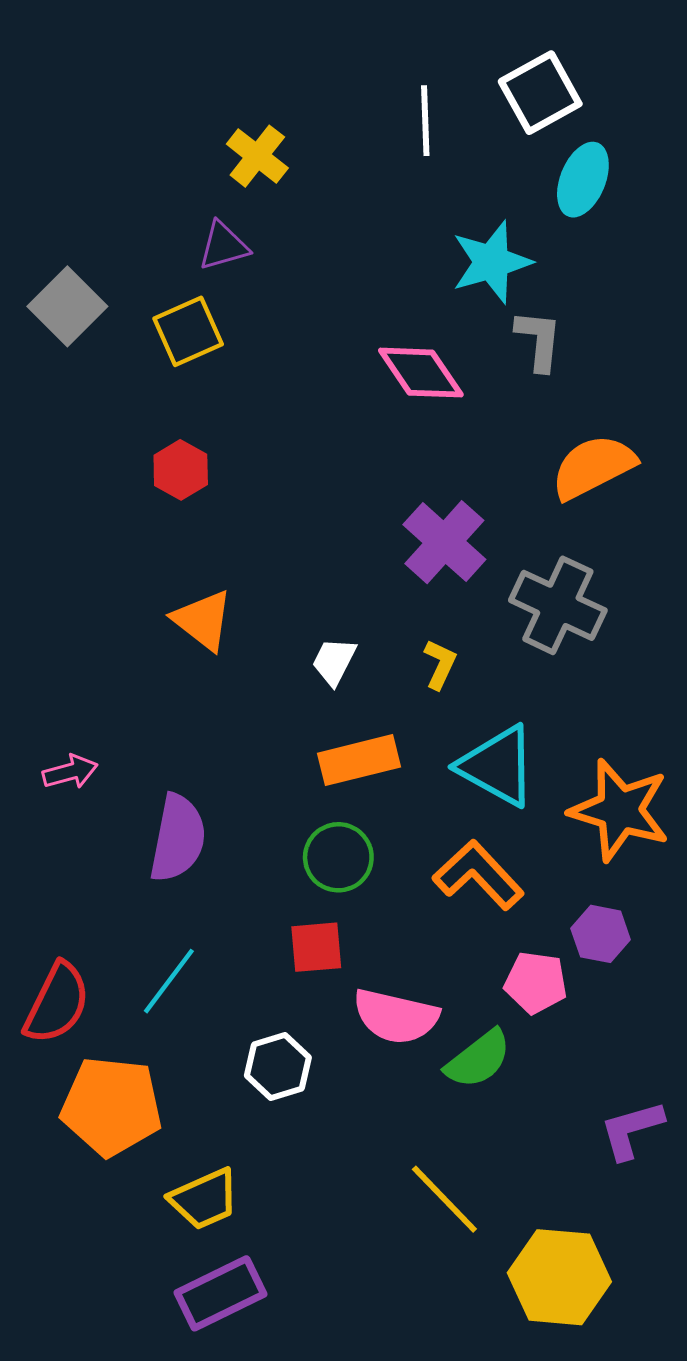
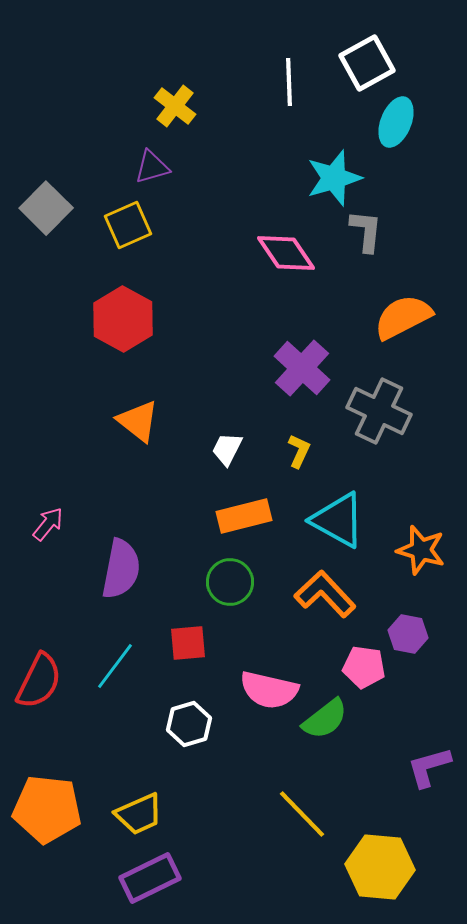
red hexagon: (181, 470) -> (123, 319), size x1.6
pink arrow: (70, 772) -> (48, 524), turned -36
orange star: (620, 810) -> (421, 550), size x0.7
red square: (316, 947) -> (188, 643), moved
orange pentagon: (111, 1106) -> (47, 809), moved

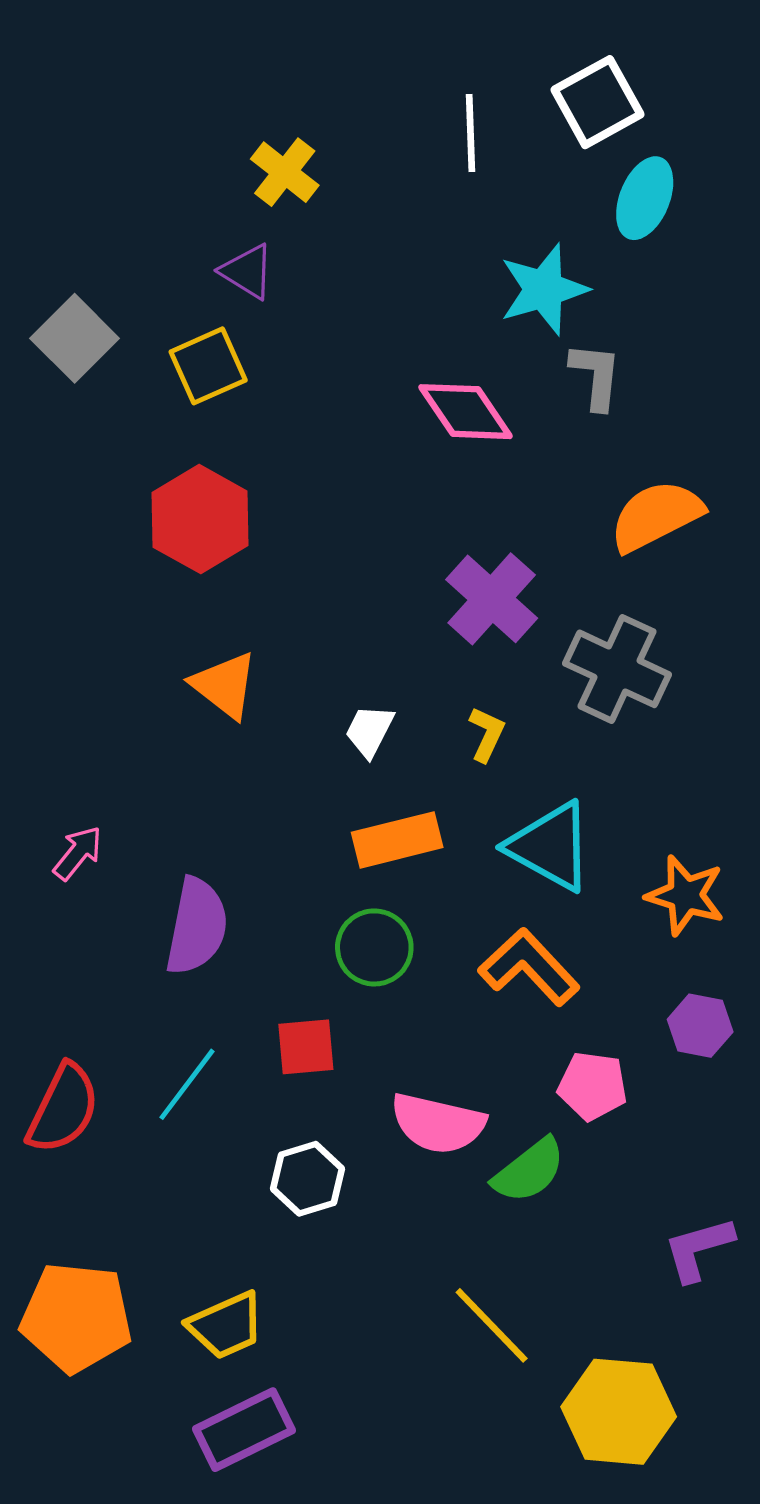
purple triangle: (152, 167) -> (247, 271), turned 48
purple hexagon: (408, 634) -> (700, 1026), moved

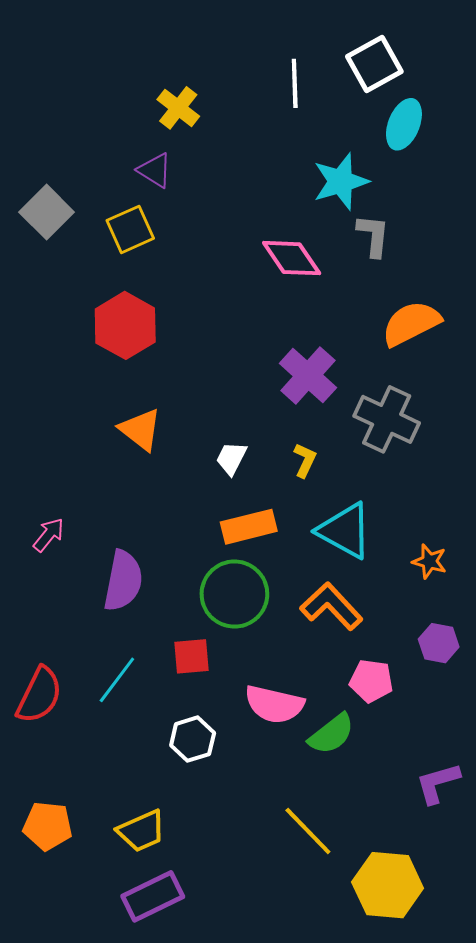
orange star: (685, 895) -> (429, 561), size x0.7
green circle: (374, 947) -> (234, 594), size x1.4
orange pentagon: (76, 1317) -> (48, 826), size x0.7

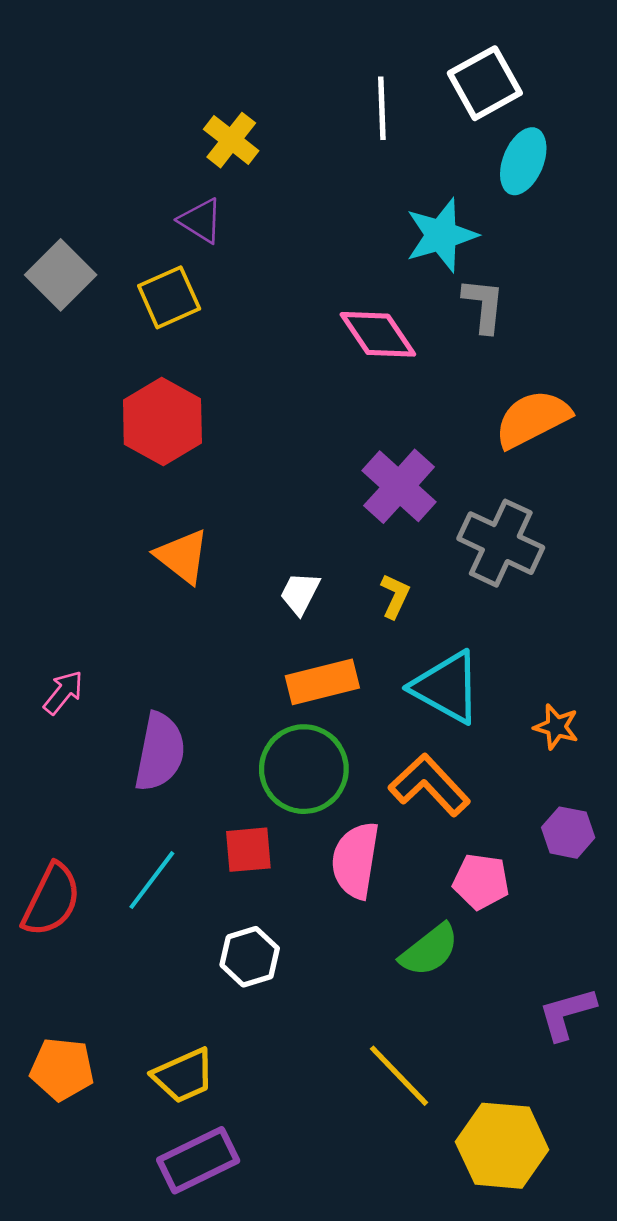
pink semicircle: (274, 704) -> (355, 860), moved, turned 86

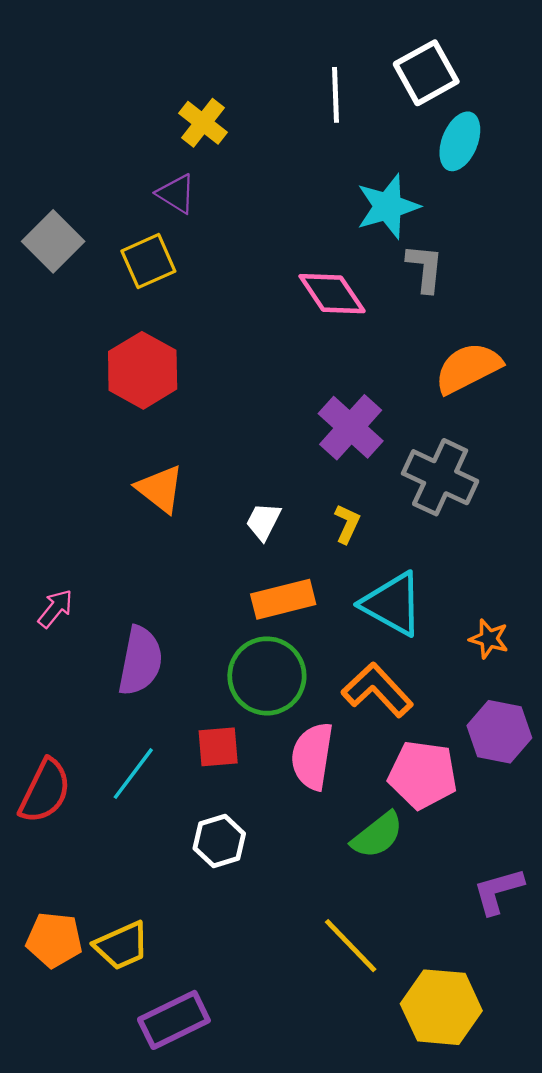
purple hexagon: (568, 833) -> (499, 732), size x1.4
pink pentagon: (481, 881) -> (423, 775), size x1.4
yellow trapezoid: (184, 1076) -> (122, 946), moved

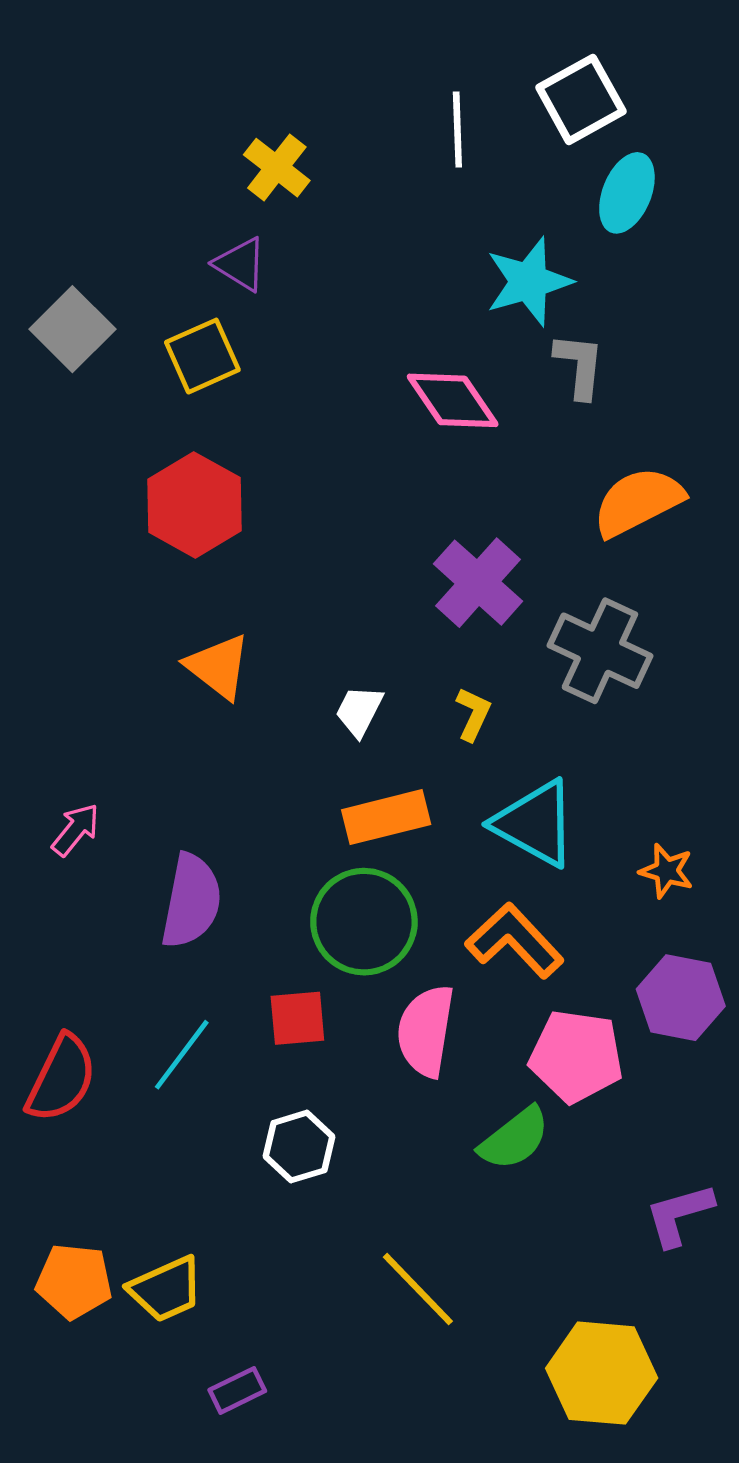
yellow line: (351, 946) -> (418, 1289), moved
purple rectangle: (174, 1020) -> (237, 1390), size x0.6

